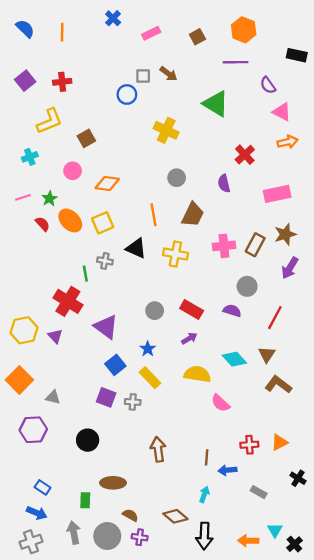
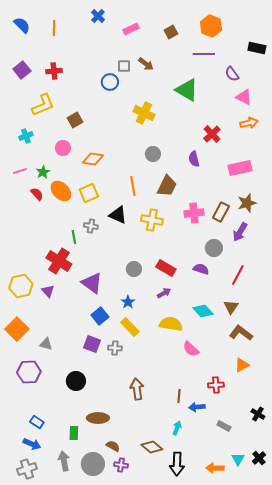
purple arrow: (290, 268) -> (240, 232), moved
orange triangle: (279, 442) -> (242, 365), moved
black cross: (294, 544) -> (259, 458), moved

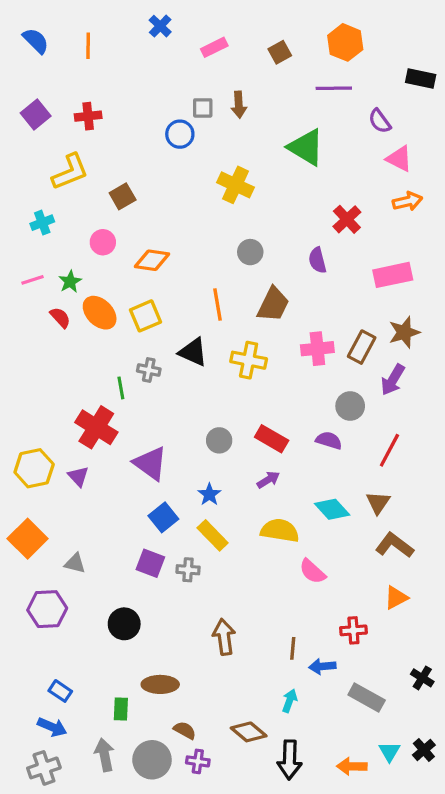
brown arrow: (146, 64) -> (239, 105), turned 49
gray rectangle: (224, 426) -> (367, 698), size x1.5

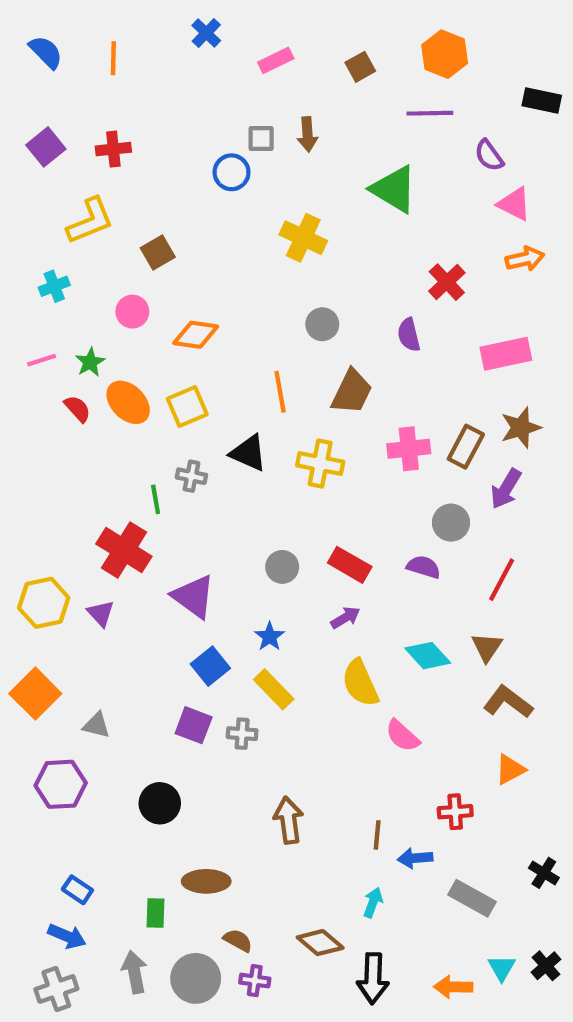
yellow semicircle: (280, 530) -> (360, 683), turned -123

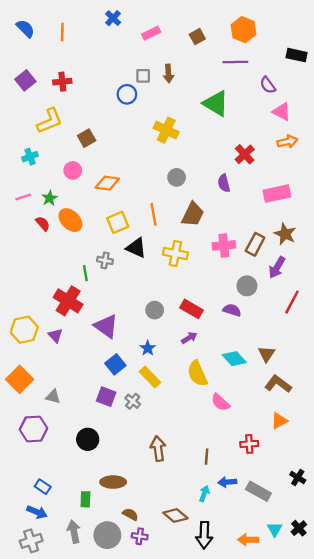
yellow square: (187, 407) -> (118, 222), moved
brown star: (521, 428) -> (285, 234), turned -30
red line: (502, 580) -> (292, 302), moved
gray cross: (242, 734) -> (133, 401), turned 35
blue arrow: (415, 858) -> (227, 482), moved

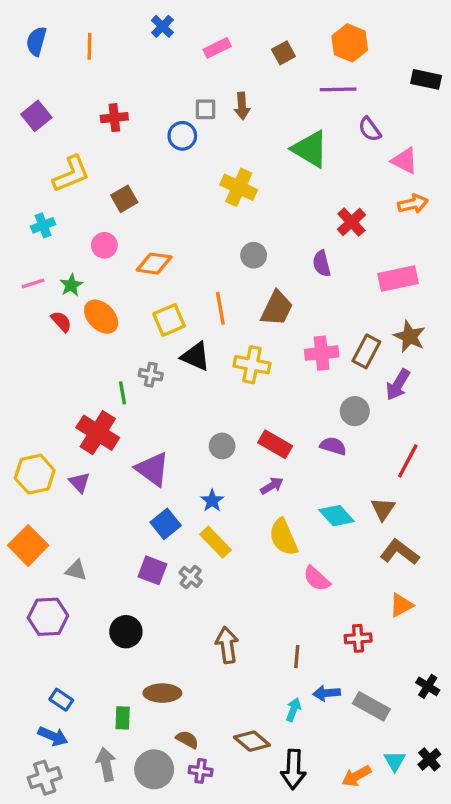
blue semicircle: (25, 29) -> (36, 41), turned -120
red cross: (62, 82) -> (114, 118), moved
purple semicircle: (268, 85) -> (370, 129), moved
red line: (292, 302) -> (408, 461), moved
orange arrow: (248, 540) -> (356, 776), turned -30

